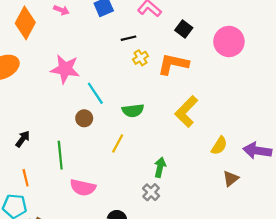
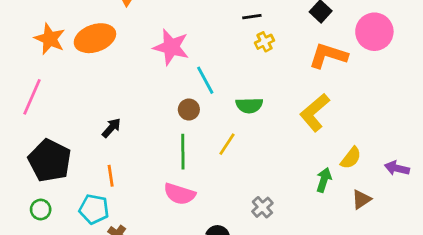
orange L-shape: (173, 64) -> (328, 56), moved
purple arrow: (257, 151) -> (397, 168), size x0.7
green line: (60, 155) -> (183, 152), moved
green arrow: (160, 167) -> (324, 180), moved

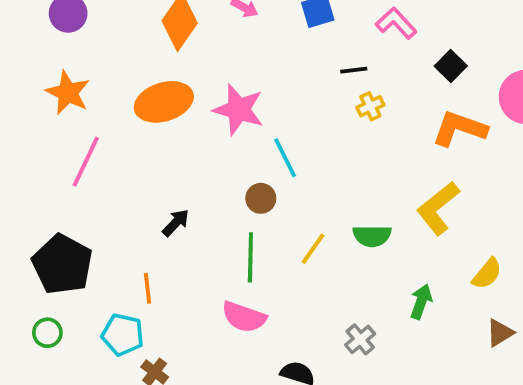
orange ellipse: (95, 38) -> (164, 102), moved
pink line: (32, 97) -> (86, 162), moved
green semicircle: (249, 105) -> (372, 236), moved
black arrow: (111, 128) -> (176, 223), moved
green arrow: (324, 180) -> (421, 302), moved

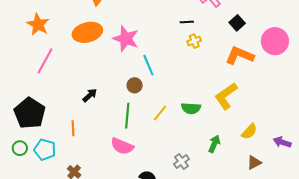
cyan pentagon: (123, 335) -> (45, 150), moved

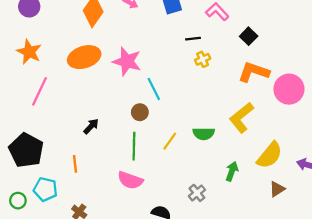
pink circle: (275, 41) -> (289, 89), moved
yellow semicircle: (249, 132) -> (270, 155), size x1.5
green circle: (20, 148) -> (18, 201), moved

